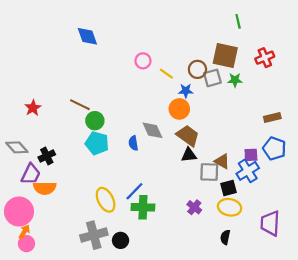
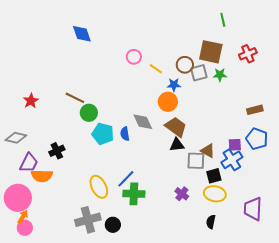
cyan pentagon: (97, 143) -> (103, 134), moved
gray diamond: (17, 147) -> (16, 138), turned -35
black cross: (47, 156) -> (57, 151), moved

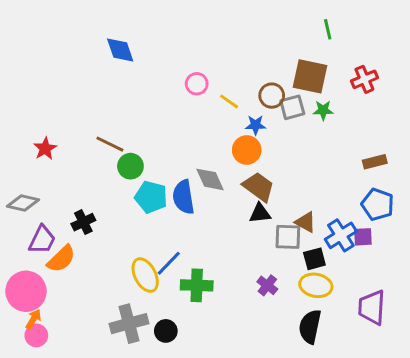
blue semicircle: (125, 134) -> (183, 197), size x1.6
purple square: (235, 145) -> (363, 237), moved
orange semicircle: (42, 176) -> (61, 259), turned -45
blue line: (126, 179) -> (169, 263), moved
black semicircle: (211, 222) -> (310, 327), size x1.6

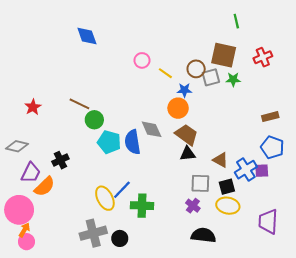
gray square: (288, 237) -> (200, 183), moved
black semicircle: (310, 327) -> (203, 235), moved, turned 85

